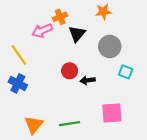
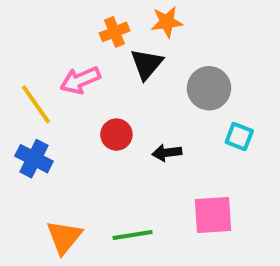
orange star: (103, 12) -> (167, 22), moved
pink arrow: (42, 31) -> (80, 80), moved
red circle: (70, 71) -> (116, 135), moved

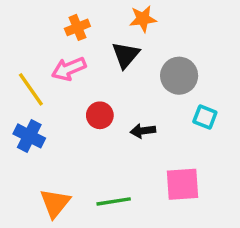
orange cross: (114, 32) -> (77, 27), moved

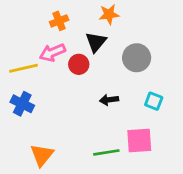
yellow line: (31, 89) -> (24, 68), turned -68
red circle: (100, 115) -> (79, 64), moved
cyan square: (205, 117) -> (154, 101), moved
green line: (114, 201) -> (106, 152), moved

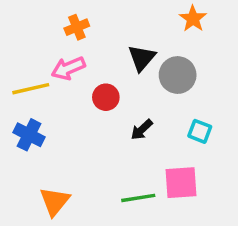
orange star: (109, 14) -> (193, 19), moved, turned -30
black triangle: (96, 42) -> (142, 58), moved
red circle: (79, 64) -> (106, 97), moved
black arrow: (109, 100) -> (142, 130), turned -36

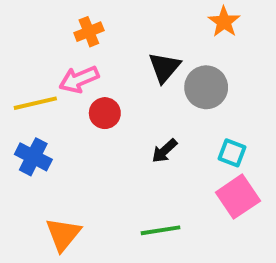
red circle: (106, 97) -> (105, 113), moved
pink square: (181, 183) -> (238, 197), moved, turned -30

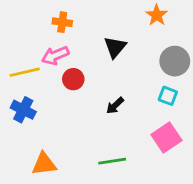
orange cross: (89, 32) -> (62, 22), turned 30
gray circle: (206, 87) -> (175, 61), moved
cyan square: (232, 153) -> (168, 96), moved
orange triangle: (63, 234) -> (44, 164), turned 44

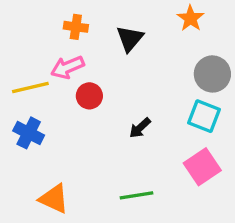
black triangle: (115, 47) -> (130, 39), moved
cyan square: (168, 96) -> (204, 116), size x1.4
orange triangle: (44, 164) -> (54, 199), turned 32

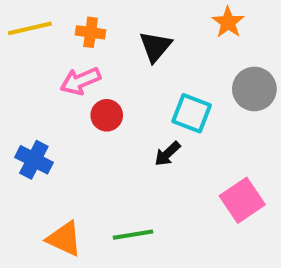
yellow line: (30, 87) -> (30, 28), moved
cyan square: (204, 116) -> (192, 113), moved
green line: (137, 195) -> (133, 235), moved

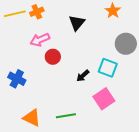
orange cross: (91, 32) -> (37, 12), moved, turned -32
cyan square: (192, 113) -> (108, 68), moved
pink square: (242, 200) -> (104, 99), moved

